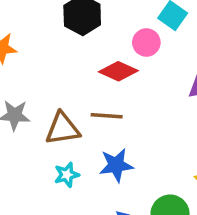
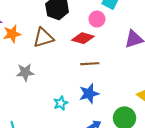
brown line: (107, 116) -> (90, 64), moved
brown triangle: (63, 129) -> (43, 38), moved

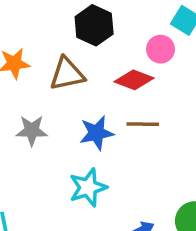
blue star: (89, 94) -> (97, 133), moved
cyan star: (61, 103) -> (88, 188), size x1.5

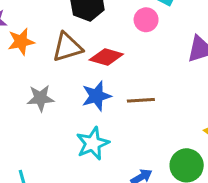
red diamond: (134, 80) -> (106, 57), moved
brown line: (143, 124) -> (141, 100), moved

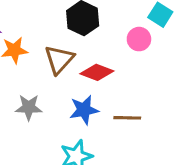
brown triangle: (67, 47) -> (59, 59), turned -36

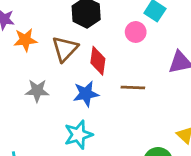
red diamond: (97, 72) -> (98, 61), turned 76
brown line: (127, 118) -> (133, 88), moved

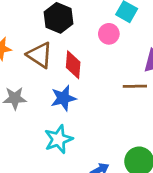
brown triangle: (65, 49) -> (40, 55), turned -36
brown line: (133, 88) -> (135, 86), moved

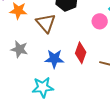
red diamond: (73, 65) -> (81, 53), moved

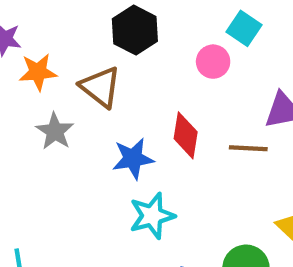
gray star: (19, 49) -> (55, 131), moved, turned 30
cyan star: (43, 87) -> (152, 216), moved

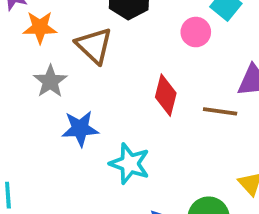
blue star: (133, 159) -> (80, 129), moved
cyan star: (152, 216) -> (130, 164), turned 30

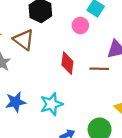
blue star: (80, 129) -> (16, 102), moved
cyan star: (130, 164) -> (51, 104), turned -30

